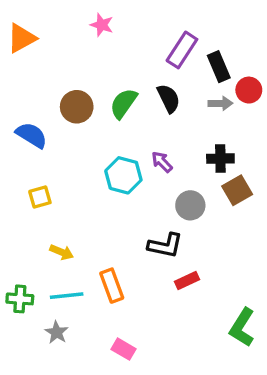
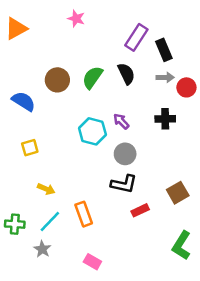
red circle: (249, 90) -> (186, 87), moved
brown square: (237, 190) -> (178, 193), moved
gray circle: (190, 205) -> (125, 154), moved
cyan line: (67, 296) -> (50, 222), turned -40

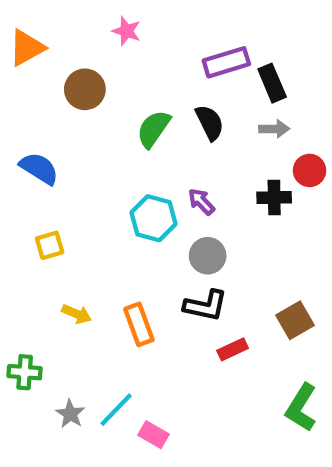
purple rectangle: (136, 37) -> (226, 62), turned 40
brown circle: (57, 80) -> (85, 89), moved
red circle: (186, 87) -> (310, 170), moved
orange rectangle: (84, 214) -> (139, 324), moved
cyan line: (50, 222) -> (116, 410), moved

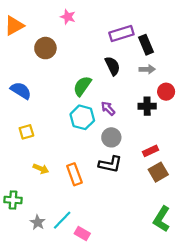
green semicircle: (154, 129) -> (82, 86), moved
red rectangle: (233, 349) -> (150, 151), moved

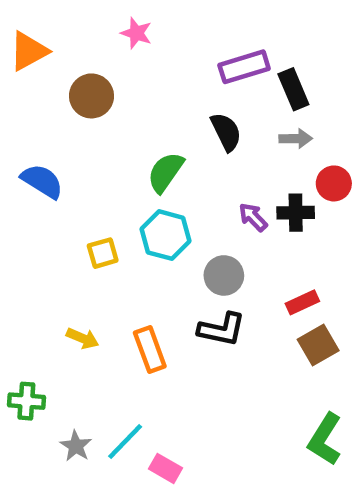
purple arrow: (108, 108) -> (253, 217), moved
yellow square: (26, 132) -> (103, 253), moved

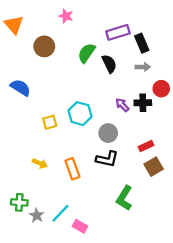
orange triangle: (29, 51) -> (14, 25), turned -42
green semicircle: (166, 172) -> (86, 53), moved
green cross: (26, 401) -> (19, 202), moved
green L-shape: (325, 439) -> (124, 198), moved

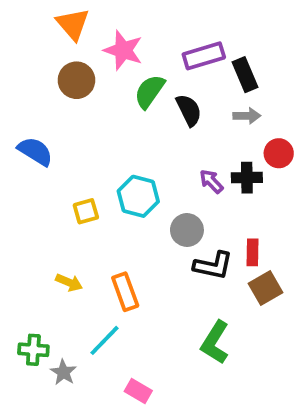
pink star: (66, 16) -> (123, 50), moved, size x1.5
orange triangle: (14, 25) -> (73, 24), moved
red rectangle: (146, 146) -> (252, 252), turned -64
black L-shape: (107, 159) -> (213, 266), moved
cyan line: (61, 213) -> (105, 340), moved

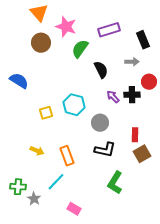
black rectangle: (245, 75) -> (143, 40), moved
black semicircle: (189, 110) -> (101, 70), moved
black L-shape: (213, 266) -> (105, 150), moved

